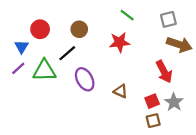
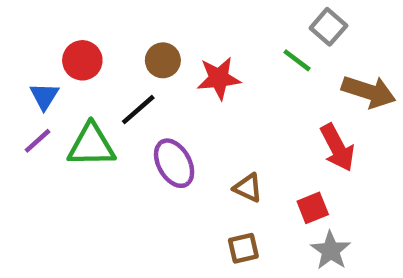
green line: (127, 15) -> (297, 60), moved
gray square: (168, 19) -> (328, 27), moved, turned -35
red star: (119, 42) -> (219, 78), moved
gray star: (174, 102) -> (331, 250), moved
brown square: (153, 121) -> (243, 248), moved

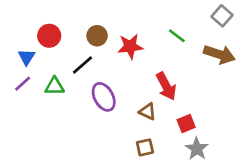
gray square: (328, 27) -> (222, 16), moved
green triangle: (91, 145) -> (55, 86), size x0.7
red arrow: (337, 148) -> (166, 86), moved

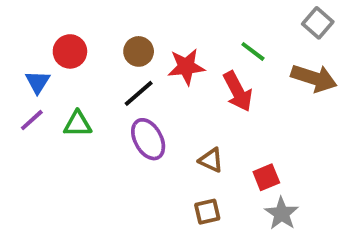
black line: (82, 65) -> (139, 93), moved
red arrow: (166, 86) -> (238, 91), moved

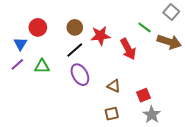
green line: (253, 51) -> (145, 27), moved

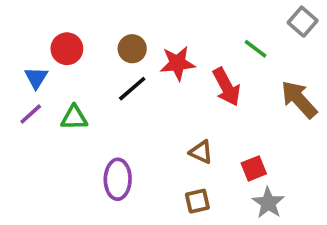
brown arrow: (169, 42) -> (299, 99), moved, turned -150
purple ellipse: (80, 75) -> (118, 179), moved, turned 30

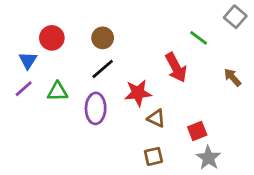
red star: (178, 63) -> (138, 93), moved
brown arrow: (299, 99) -> (232, 77), size x0.6
purple ellipse: (118, 179) -> (96, 108), moved

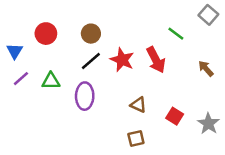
blue triangle: (28, 60) -> (15, 51), moved
red star: (138, 93) -> (122, 60), moved, turned 30
red square: (197, 131) -> (175, 116), turned -36
gray star: (208, 158) -> (208, 124), moved

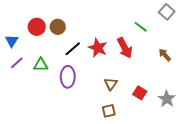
brown circle: (91, 34) -> (58, 27), moved
brown triangle: (138, 105) -> (111, 84), turned 40

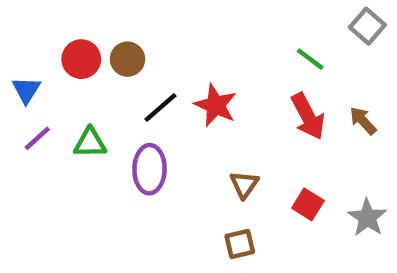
red arrow: (125, 48) -> (308, 116), moved

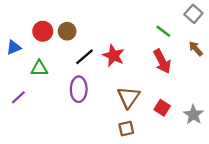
blue triangle: (26, 90) -> (14, 47), turned 35
brown arrow: (363, 121) -> (196, 49), moved
purple line: (37, 138) -> (18, 97), moved
green triangle: (90, 143) -> (39, 68), moved
brown triangle: (244, 185) -> (129, 97), size x1.5

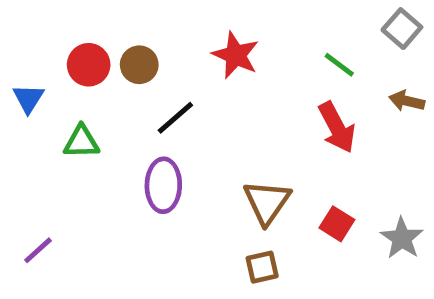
blue triangle: (14, 47) -> (28, 98), turned -35
brown arrow: (196, 49) -> (407, 101), turned -35
red star: (113, 56) -> (236, 55), moved
purple line: (18, 97) -> (38, 250), moved

